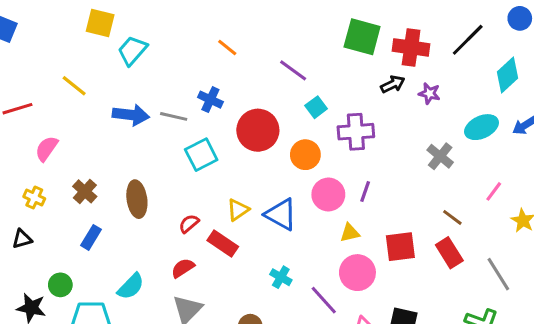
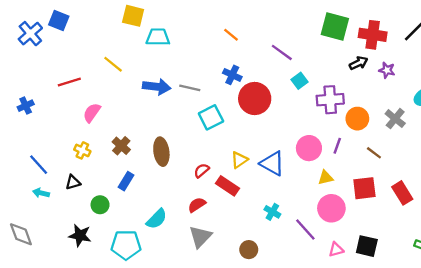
cyan trapezoid: (132, 51) -> (158, 37), turned 50
blue cross: (210, 100) -> (232, 75), moved
orange circle: (305, 155) -> (357, 119), moved
brown line: (452, 217) -> (374, 153), moved
green circle: (60, 285) -> (100, 205), moved

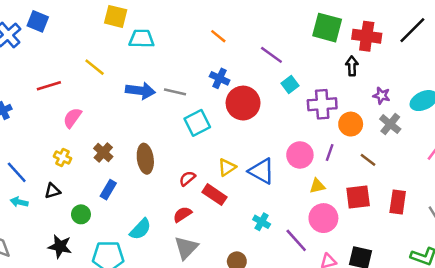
black arrow: (359, 63) -> (352, 66), turned -66
purple star: (387, 70) -> (382, 96), moved
red rectangle: (402, 193) -> (398, 202), turned 40

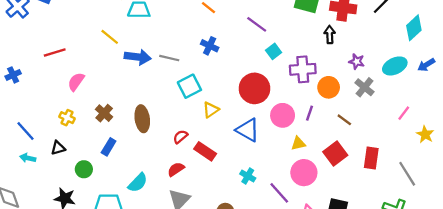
yellow line: (95, 67) -> (110, 37), moved
red circle: (243, 103) -> (254, 88), moved
yellow triangle: (227, 167) -> (211, 110), moved
red square: (358, 197) -> (335, 154), turned -30

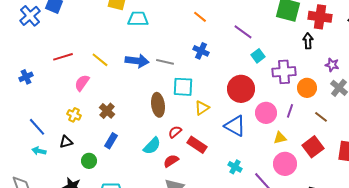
yellow line: (110, 37) -> (100, 60), moved
cyan square: (189, 86) -> (183, 87), turned 30
brown ellipse: (142, 119) -> (158, 105), moved
cyan semicircle: (138, 183) -> (152, 146), moved

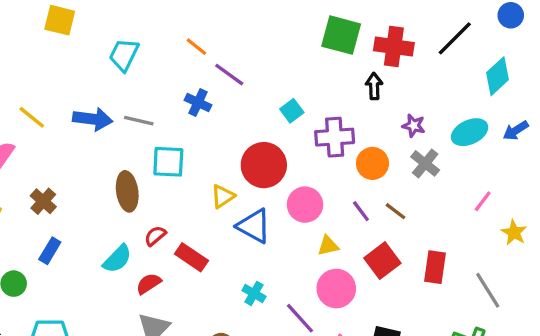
cyan trapezoid: (138, 19) -> (124, 55), moved, turned -65
purple line: (243, 32) -> (229, 75), moved
yellow triangle: (202, 108) -> (223, 196), moved
purple line: (290, 111) -> (361, 211), moved, turned -56

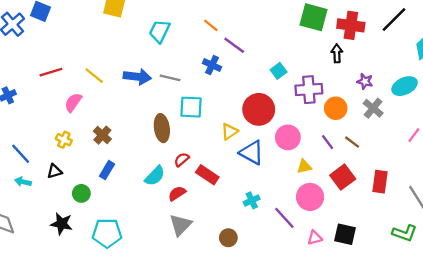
cyan cross: (254, 293) -> (252, 200), turned 35

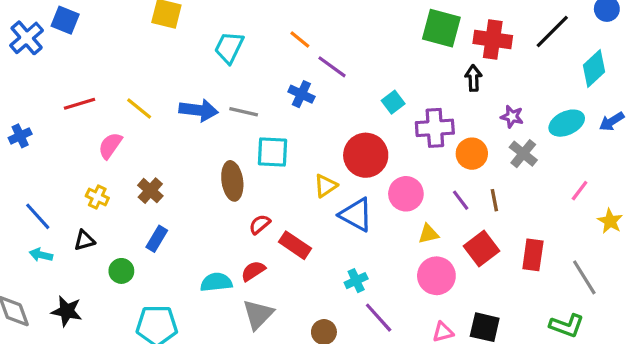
brown line: (352, 142) -> (494, 200), turned 42
cyan semicircle: (155, 176) -> (216, 282), moved, turned -140
purple line: (284, 218) -> (379, 318), moved
black star: (61, 224) -> (67, 311), moved

